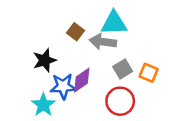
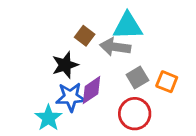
black star: (45, 60) -> (65, 65), moved

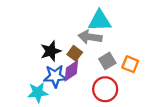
brown square: (85, 36) -> (75, 53), moved
cyan star: (48, 118) -> (38, 92), turned 30

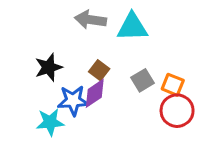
gray arrow: (90, 37) -> (90, 20), moved
black star: (51, 51) -> (49, 67), moved
red circle: (105, 89) -> (177, 111), moved

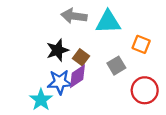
black star: (49, 67) -> (57, 50), moved
orange square: (173, 85) -> (141, 44), moved
cyan star: (50, 122) -> (41, 100), turned -30

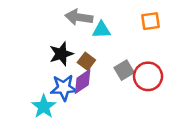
cyan triangle: (108, 22) -> (102, 30), moved, size x0.7
orange square: (141, 44) -> (151, 21), moved, turned -30
red circle: (145, 90) -> (148, 76), moved

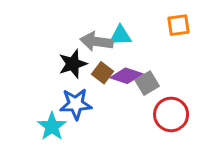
gray arrow: (79, 17) -> (97, 41), moved
red circle: (148, 76) -> (171, 114), moved
purple diamond: (83, 81) -> (126, 76), moved, turned 52

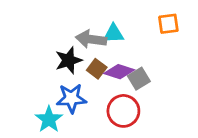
red circle: (171, 114) -> (123, 111), moved

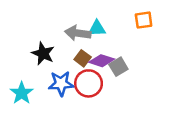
black star: (69, 60) -> (43, 54), moved, turned -30
red circle: (123, 111) -> (89, 83), moved
cyan star: (49, 119) -> (22, 93), moved

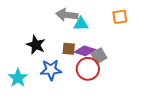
gray arrow: (78, 33) -> (67, 15), moved
brown square: (83, 58) -> (69, 49), turned -32
red circle: (89, 83) -> (88, 69), moved

